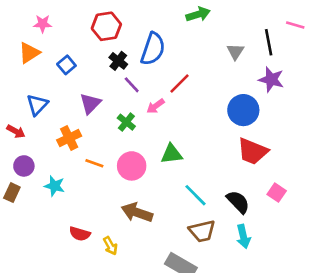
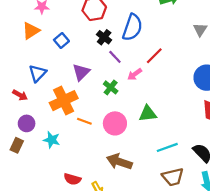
orange cross: (69, 138) -> (64, 101), size x1.4
cyan line: (195, 195) -> (167, 147), turned -65

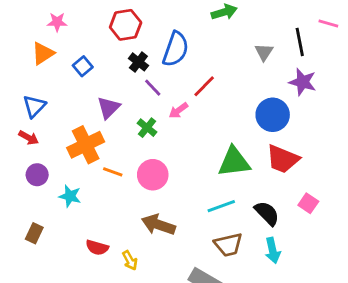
blue triangle: (37, 73) -> (34, 106), moved
green triangle: (148, 114) -> (234, 162), moved, size x1.4
brown rectangle: (17, 145) -> (34, 233), moved

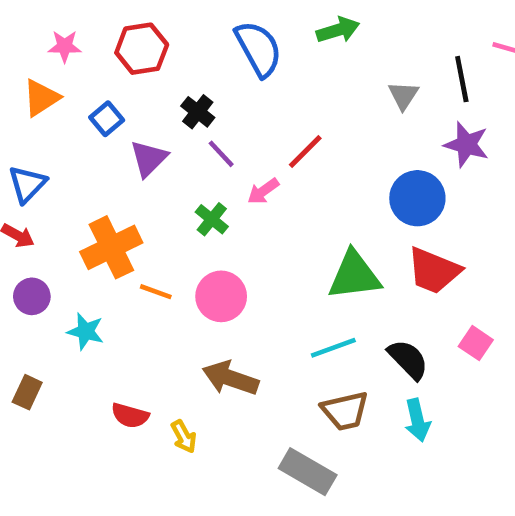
red hexagon: (126, 25) -> (142, 49), moved
blue semicircle: (176, 49) -> (259, 49), moved, turned -48
purple triangle: (108, 108) -> (149, 159), moved

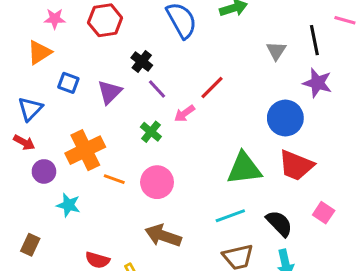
blue square: (107, 119) -> (68, 83), moved, turned -30
purple circle: (32, 296) -> (44, 171), moved

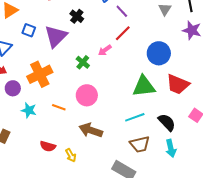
purple line: (157, 89) -> (122, 11), moved
purple triangle: (110, 92) -> (56, 36), size x1.4
blue circle: (285, 118) -> (159, 53), moved
orange line: (114, 179) -> (59, 107), moved

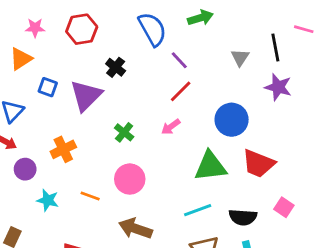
pink arrow: (105, 50) -> (171, 127), moved
orange cross: (40, 74) -> (63, 149), size x0.7
black semicircle: (167, 122) -> (243, 217), turned 138

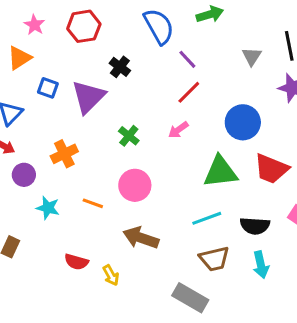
pink star: (35, 28) -> (34, 25), turned 30

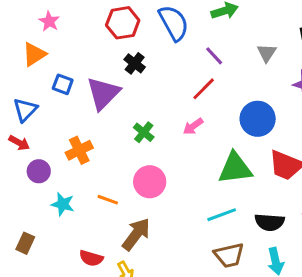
red hexagon: (84, 26) -> (123, 23), moved
purple line: (187, 59) -> (214, 56), moved
brown arrow: (141, 238) -> (136, 234), moved, turned 108

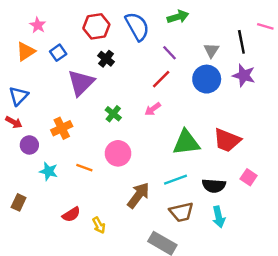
blue square: (63, 84) -> (58, 53), moved, turned 35
blue circle: (258, 119) -> (207, 79), moved
brown arrow: (136, 234) -> (138, 195), moved
red semicircle: (91, 258) -> (71, 214), turned -48

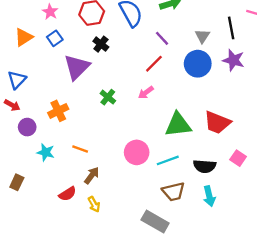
pink star: (38, 25) -> (50, 12), moved
pink circle: (118, 153) -> (137, 152), moved
brown arrow: (138, 195) -> (92, 175), moved, size x0.7

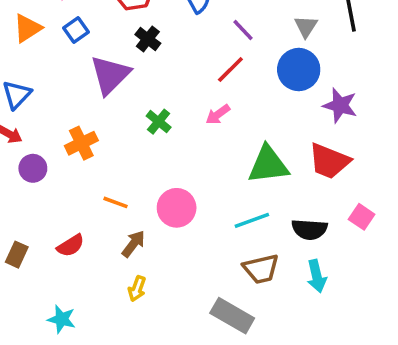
purple star: (233, 60) -> (340, 105), moved
cyan star: (46, 152) -> (62, 319), moved
pink circle: (137, 152) -> (177, 208), moved
red semicircle: (67, 194) -> (71, 246), moved
yellow arrow: (94, 204) -> (137, 289), turned 49

